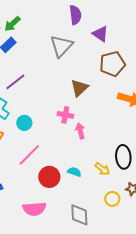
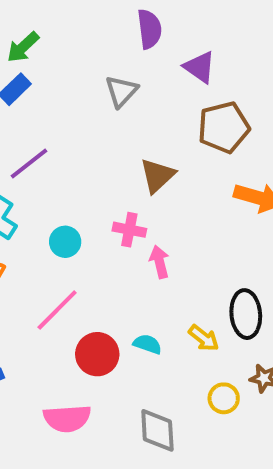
gray triangle: (61, 46) -> (121, 91), size x0.7
cyan circle: (24, 123) -> (65, 242), moved

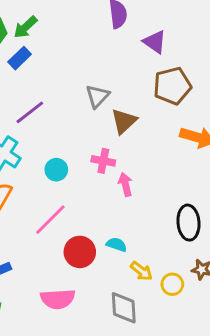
gray triangle: (121, 91) -> (97, 96), moved
yellow arrow: (204, 338) -> (141, 271), moved

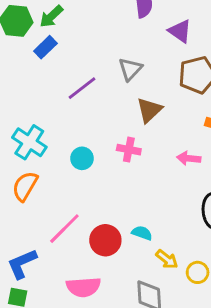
gray triangle: (97, 96) -> (130, 69), moved
purple line: (30, 112) -> (82, 88), moved
pink arrow: (125, 184) -> (189, 158), moved, turned -70
pink line: (50, 220) -> (64, 229), moved

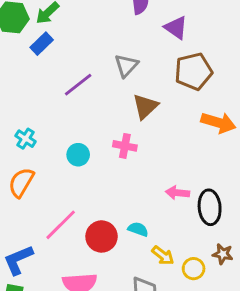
cyan cross: (29, 142) -> (26, 139), size x0.6
pink arrow: (189, 158) -> (177, 193), moved

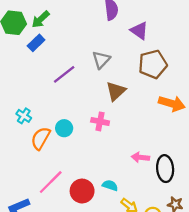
orange semicircle: (21, 182) -> (41, 138), moved

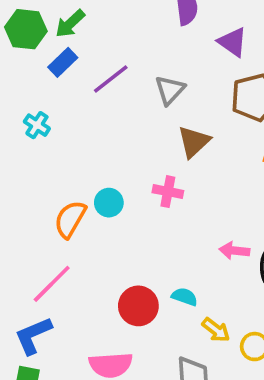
purple line: (64, 74) -> (111, 79), moved
cyan cross: (24, 116) -> (37, 125), moved
pink line: (51, 182) -> (52, 284), moved

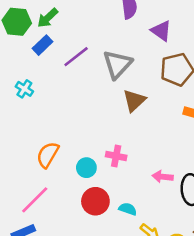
gray triangle: (170, 90) -> (117, 64), size x1.4
pink cross: (168, 192) -> (116, 156), moved
cyan circle: (109, 203) -> (86, 168), moved
red circle: (138, 306) -> (95, 201), moved

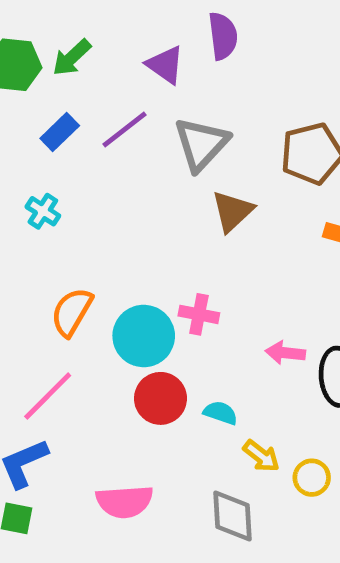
purple triangle: (161, 31) -> (165, 65), moved
blue rectangle: (43, 45) -> (60, 132), moved
cyan cross: (24, 89) -> (43, 211), moved
cyan circle: (86, 168) -> (144, 336), size x1.6

